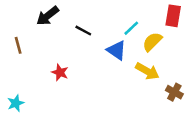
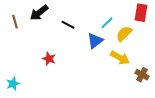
brown line: (18, 45) -> (15, 22), moved
blue triangle: (117, 50) -> (95, 41), turned 48

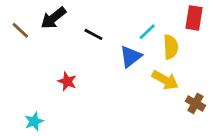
brown line: (15, 22) -> (20, 30), turned -32
yellow semicircle: (124, 34) -> (171, 47), turned 132
cyan star: (13, 84) -> (34, 121), moved

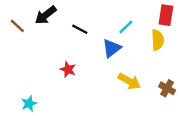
yellow semicircle: (171, 47) -> (158, 40), moved
yellow arrow: (165, 80) -> (129, 81), moved
red star: (67, 81) -> (68, 69), moved

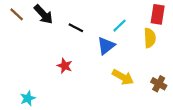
black arrow: (46, 15) -> (43, 14), turned -95
brown line: (17, 26) -> (17, 14), moved

